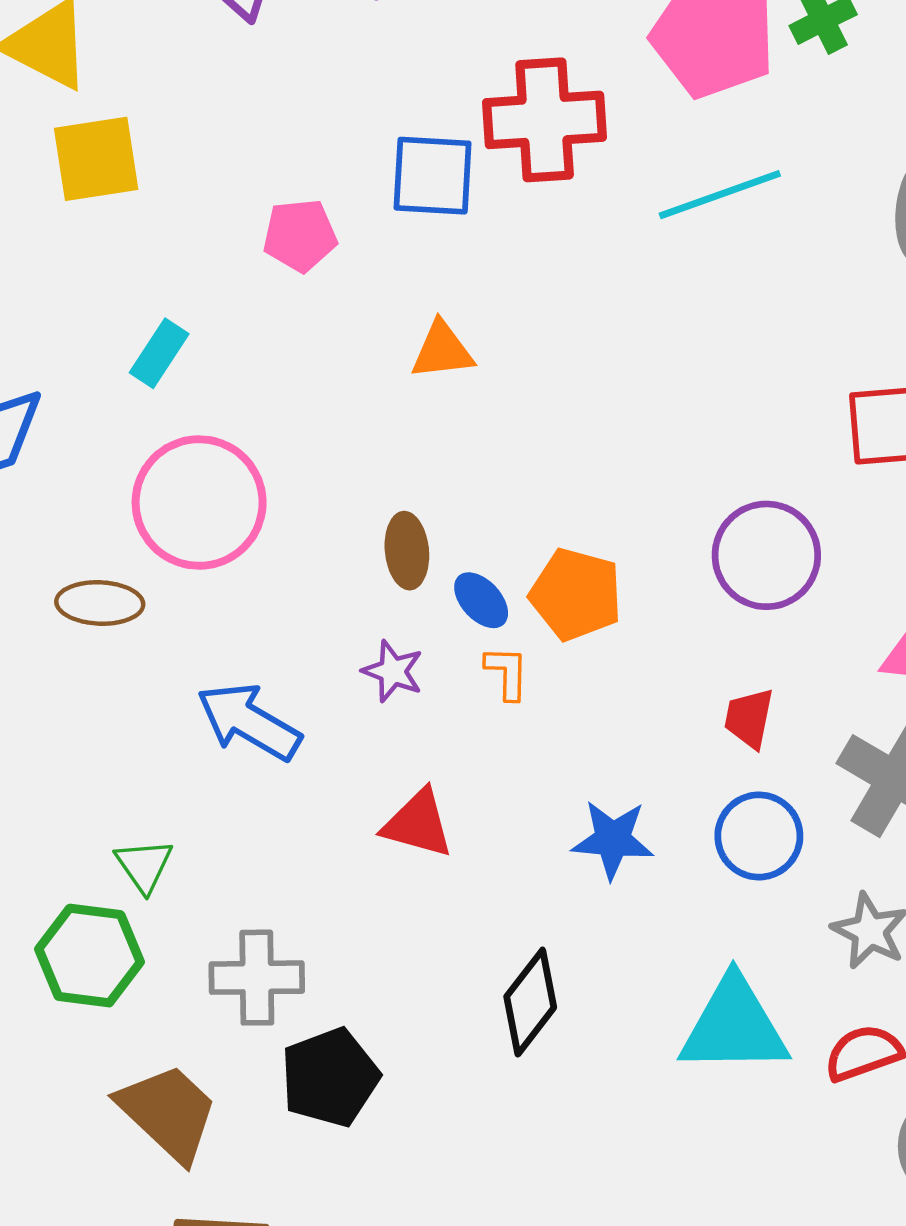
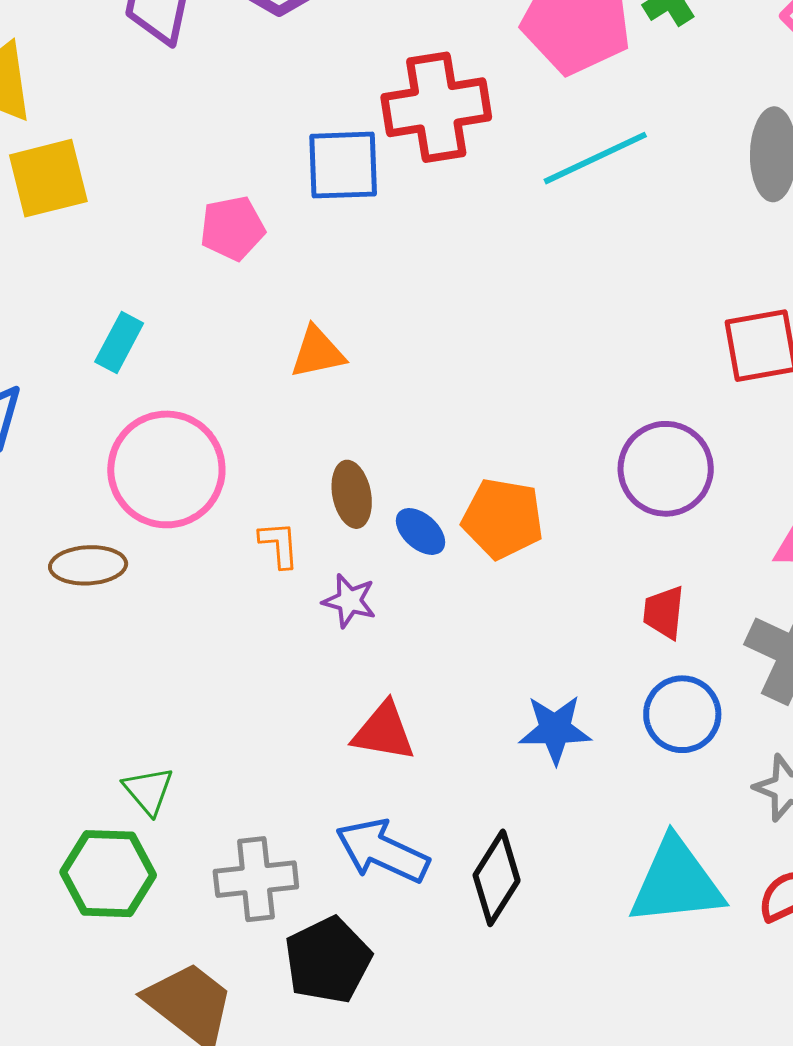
orange triangle: (442, 350) -> (317, 352), moved
orange L-shape: (507, 673) -> (279, 545), moved
blue arrow: (249, 722) -> (382, 851), moved

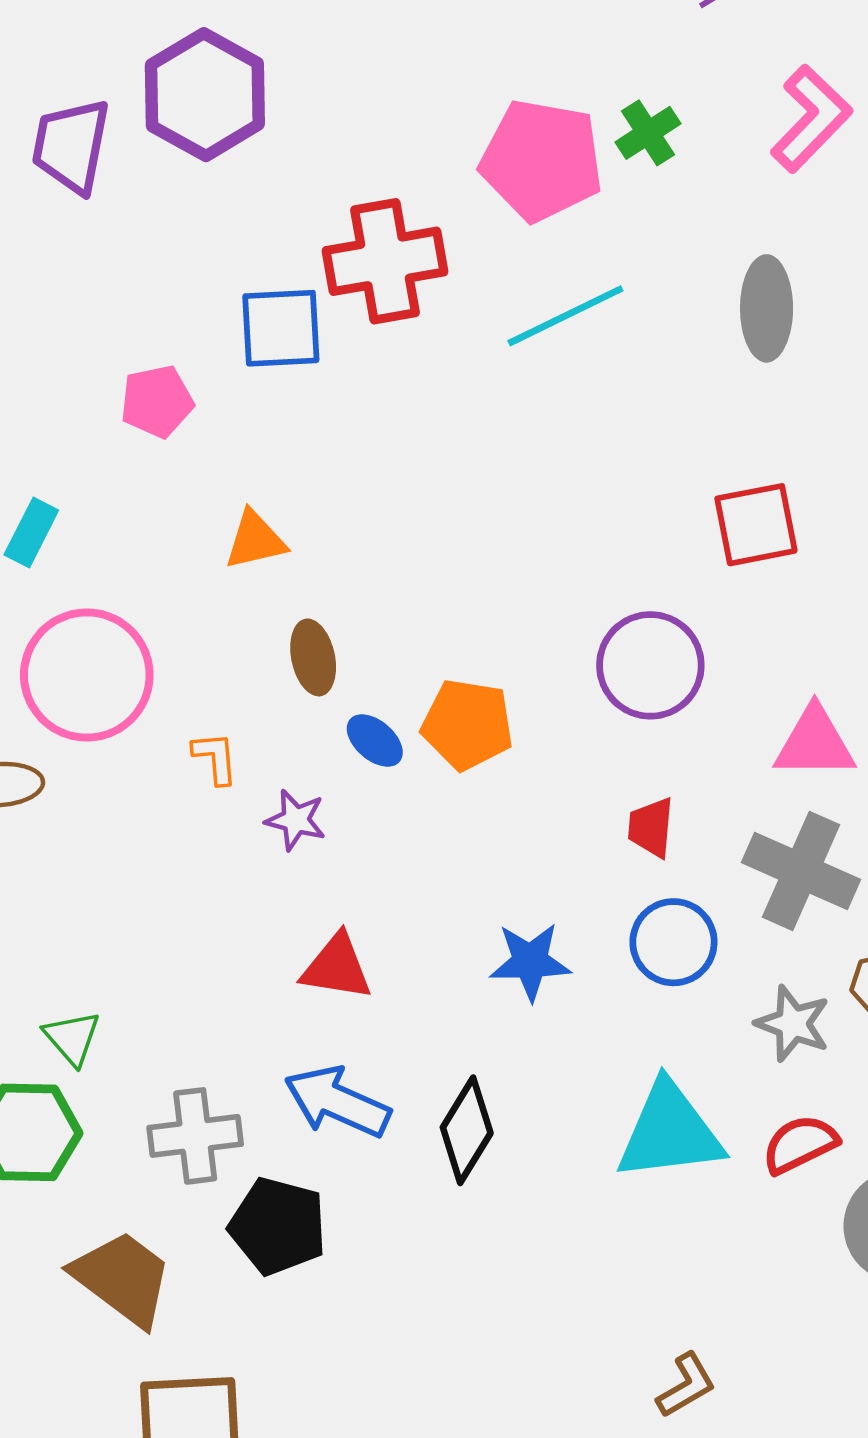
brown ellipse: (352, 494) -> (313, 657), moved
black pentagon: (328, 960) -> (278, 1226), turned -30

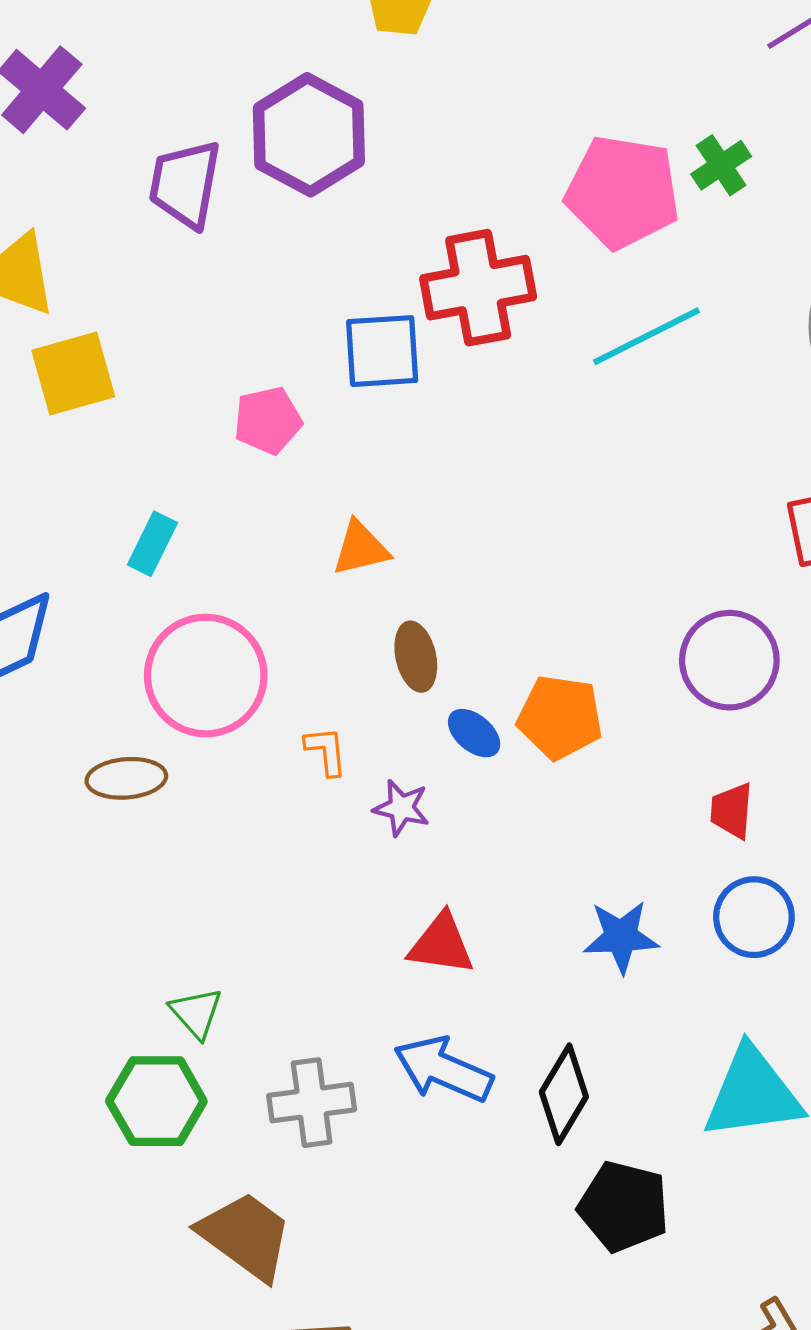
black pentagon: (278, 1226) -> (624, 1206), moved

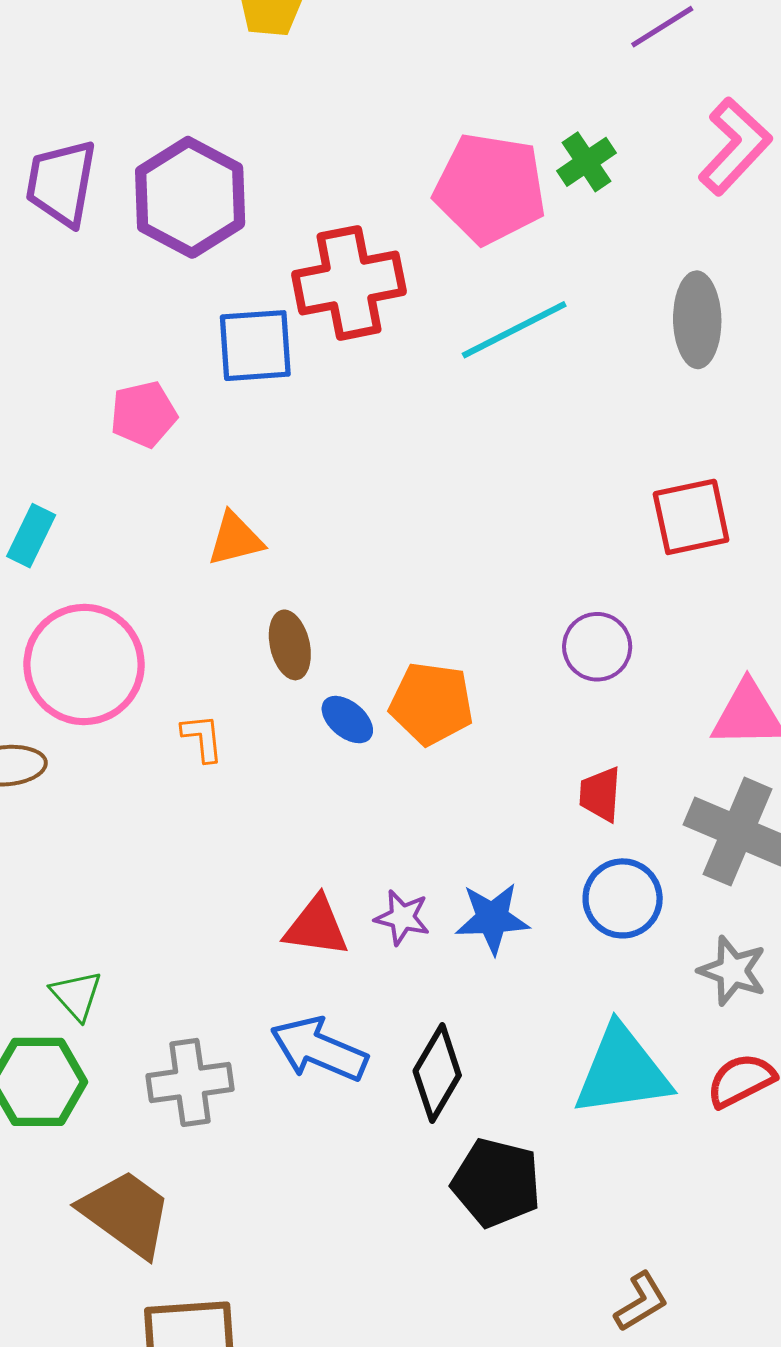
purple hexagon: (309, 135) -> (190, 197), moved
purple circle: (729, 660) -> (597, 647), size x0.7
purple star: (401, 808) -> (402, 917), moved

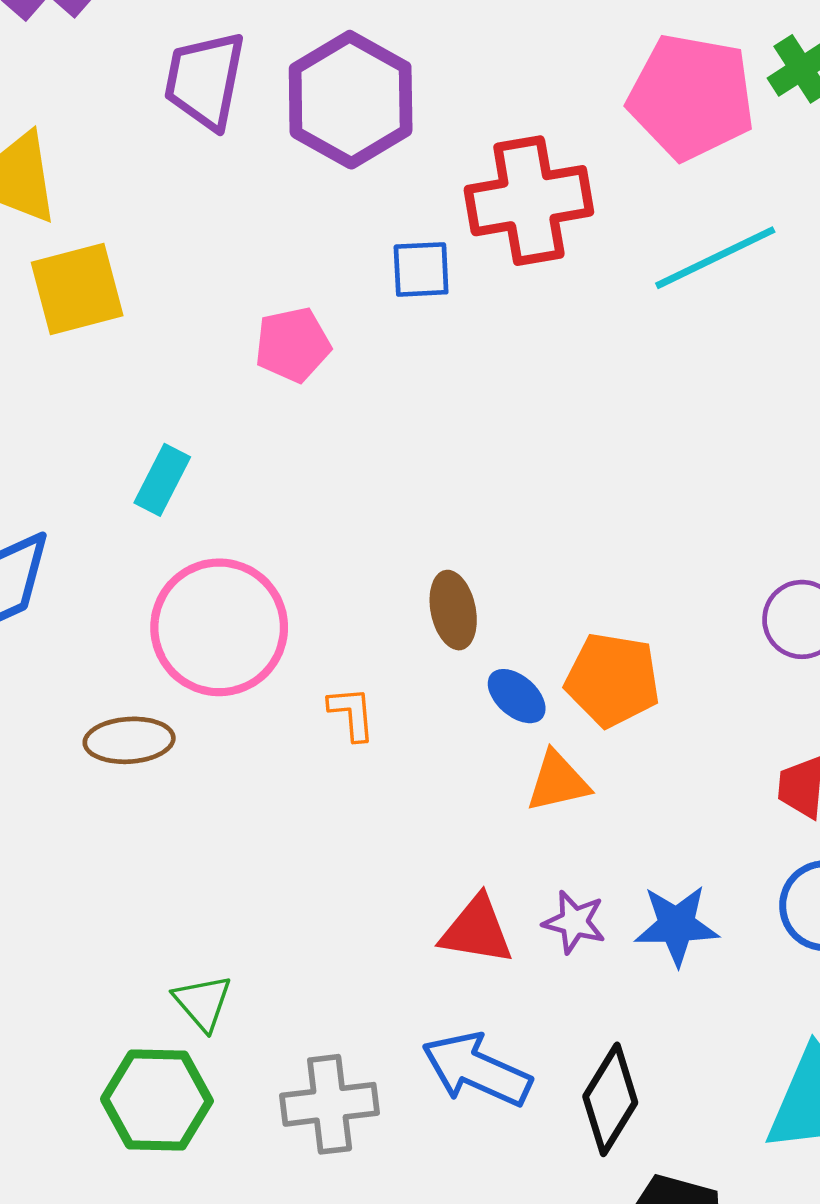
blue square: (255, 346) -> (421, 269), size x0.7
orange triangle: (235, 539) -> (558, 782), moved

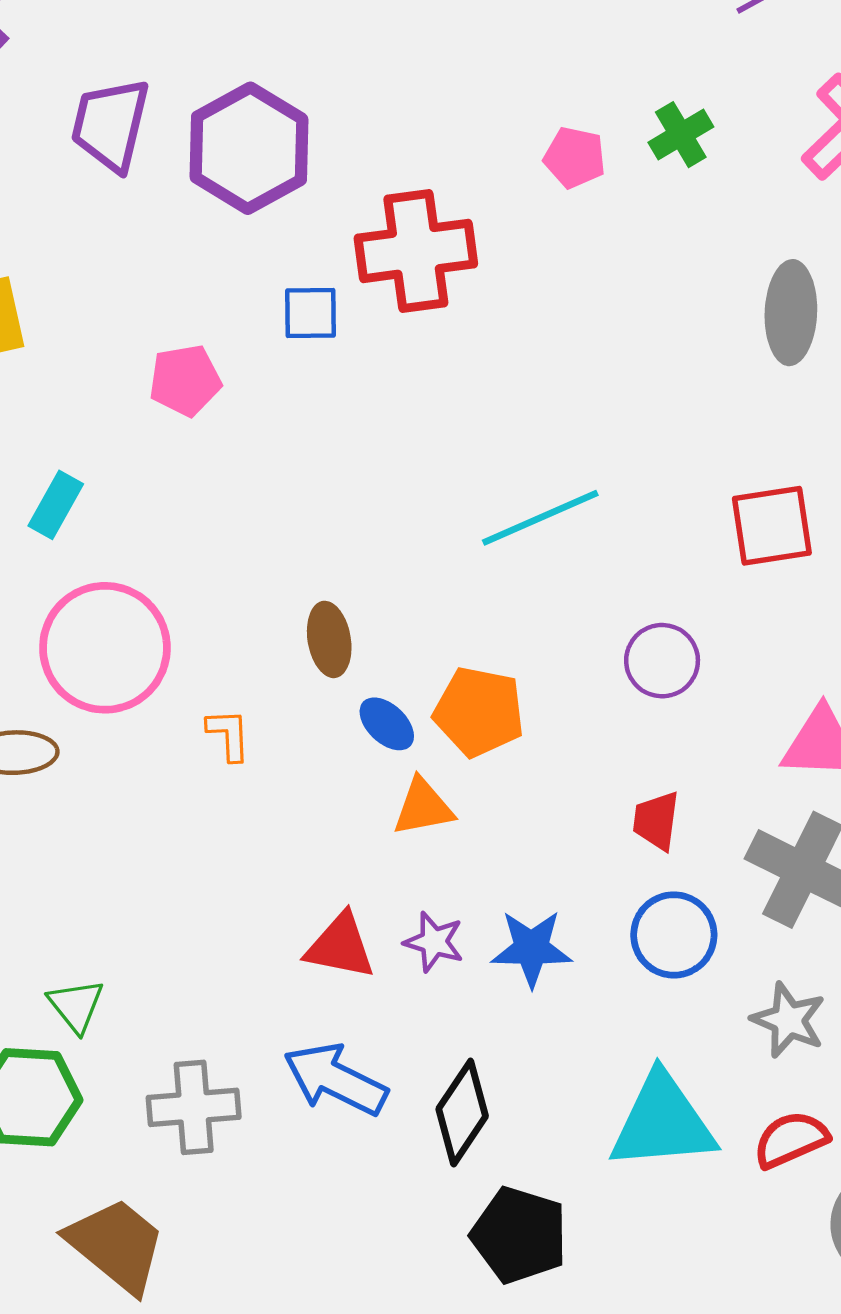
pink pentagon: (691, 97) -> (575, 157), size x0.5
cyan line: (715, 258) -> (540, 518), moved

